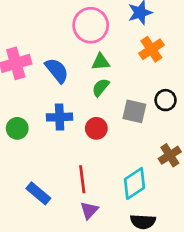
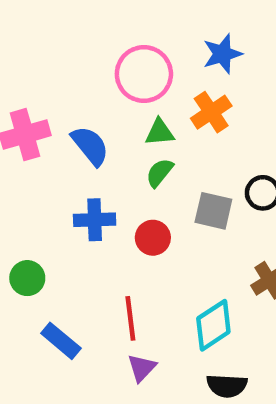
orange cross: (151, 49) -> (211, 112), moved
green circle: (17, 128) -> (27, 278), moved

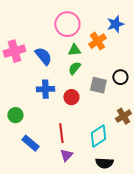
blue star: (222, 54) -> (115, 24), moved

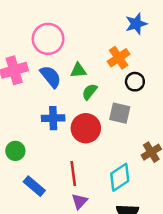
pink circle: (67, 24) -> (48, 39), moved
blue star: (115, 24) -> (136, 24), moved
green triangle: (74, 50) -> (78, 70), moved
black circle: (120, 77) -> (135, 82), moved
red circle: (71, 97) -> (86, 128), size x1.5

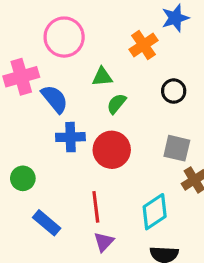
orange cross: (119, 58) -> (143, 45), moved
blue semicircle: (51, 77) -> (55, 99), moved
gray square: (120, 113) -> (177, 148), moved

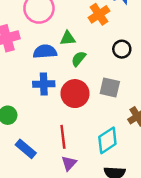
blue semicircle: (55, 99) -> (45, 52), moved, turned -55
gray square: (177, 148) -> (110, 88), moved

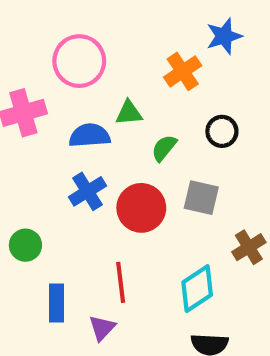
green semicircle: (79, 59) -> (164, 148), moved
blue cross: (44, 84) -> (88, 191), turned -30
blue rectangle: (26, 149) -> (56, 303), turned 50
purple triangle: (69, 163) -> (102, 328), moved

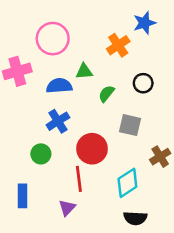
red circle: (141, 208) -> (92, 149), moved
green circle: (25, 245) -> (41, 154), moved
blue rectangle: (56, 303) -> (23, 196), moved

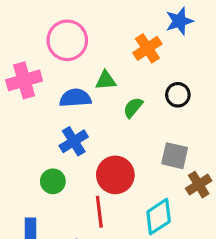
gray square: (130, 125) -> (175, 156), moved

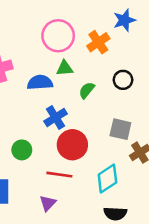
pink circle: (67, 40) -> (58, 36), moved
blue cross: (74, 141) -> (56, 117), moved
red line: (99, 212) -> (59, 175), turned -75

